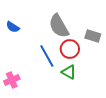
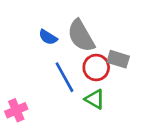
blue semicircle: (13, 27) -> (48, 37), moved
gray rectangle: (93, 36) -> (118, 59), moved

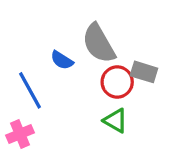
blue semicircle: (48, 37) -> (62, 60), moved
blue line: (64, 77) -> (30, 90), moved

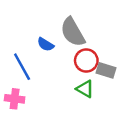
gray rectangle: (144, 72) -> (106, 70), moved
pink cross: (20, 134) -> (15, 99), turned 30

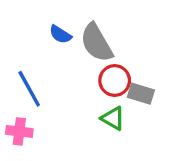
blue semicircle: (45, 44) -> (60, 34), moved

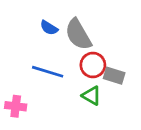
blue line: (29, 89) -> (48, 72), moved, turned -44

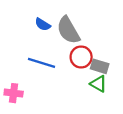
green triangle: (92, 96) -> (99, 84), moved

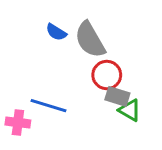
blue line: (41, 63) -> (49, 106), moved
gray rectangle: (100, 66) -> (117, 96), moved

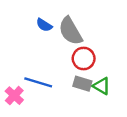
gray rectangle: (117, 96) -> (82, 84), moved
pink cross: (18, 123) -> (14, 96), turned 36

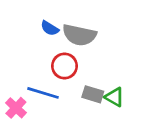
gray semicircle: (70, 31) -> (79, 35), turned -48
red circle: (84, 58) -> (65, 66), moved

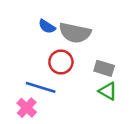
gray rectangle: (93, 94) -> (104, 68), moved
pink cross: (16, 108) -> (27, 108), moved

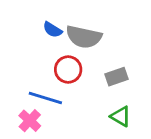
gray rectangle: (104, 68) -> (116, 77), turned -36
green triangle: (108, 91) -> (121, 116), moved

